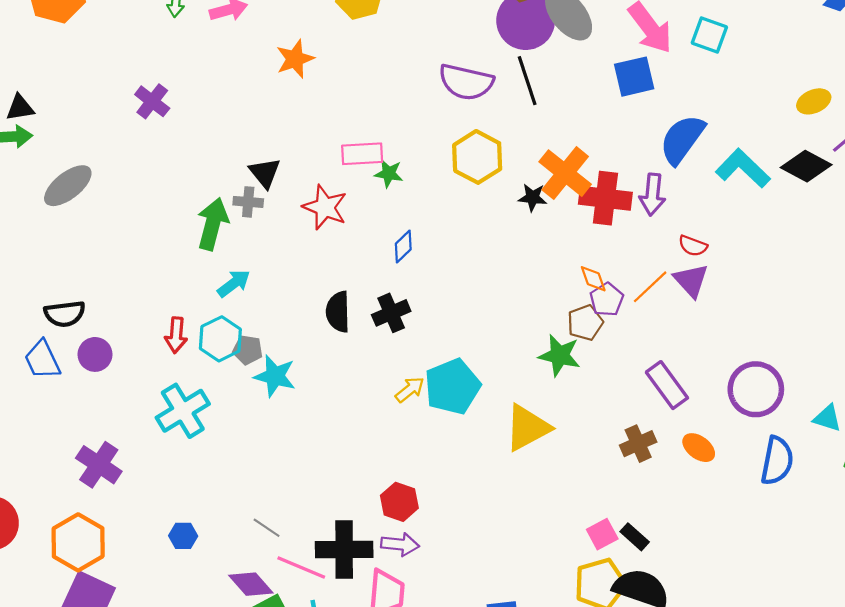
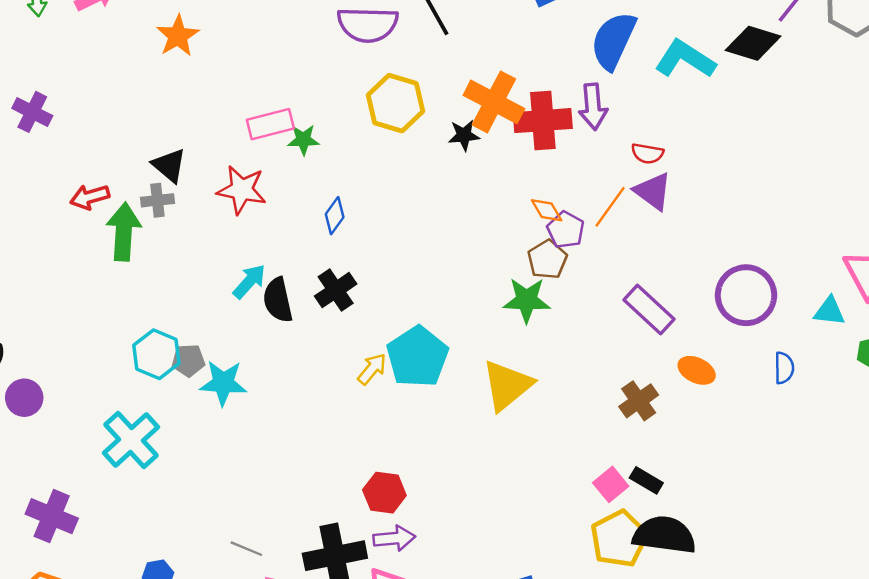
cyan arrow: (234, 283) -> (249, 282), moved
red arrow: (176, 335) -> (90, 197), moved, turned 80
brown cross: (638, 444) -> (639, 401), moved
blue semicircle: (777, 461) -> (784, 368), size x0.6

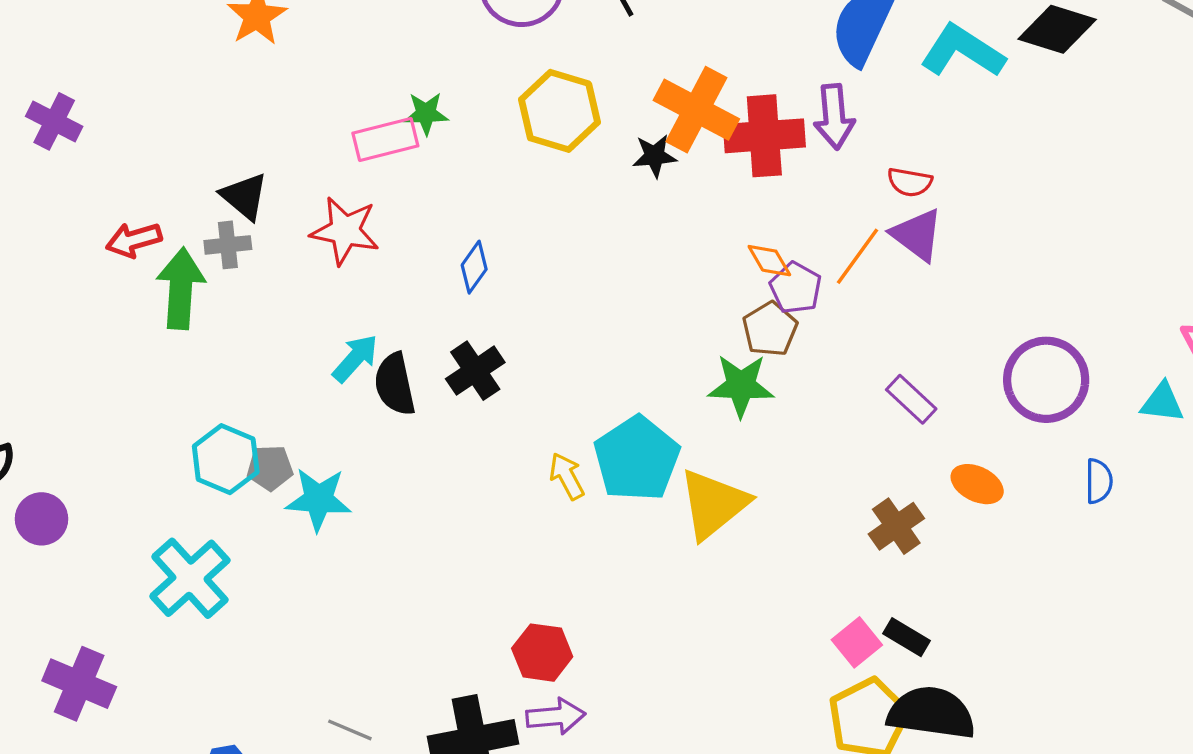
green star: (303, 140) -> (426, 113), moved
purple rectangle: (649, 310) -> (911, 399), size x0.7
cyan pentagon: (417, 357) -> (637, 459), moved
yellow arrow: (372, 369) -> (567, 476), moved, turned -68

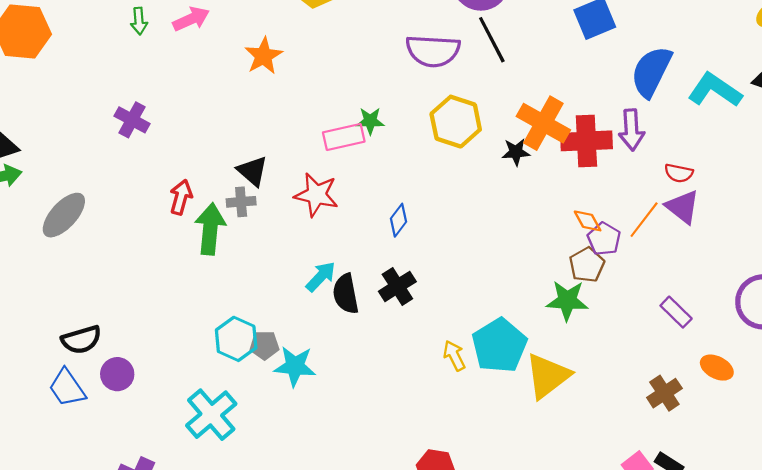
red arrow: (134, 240) -> (181, 197), turned 120

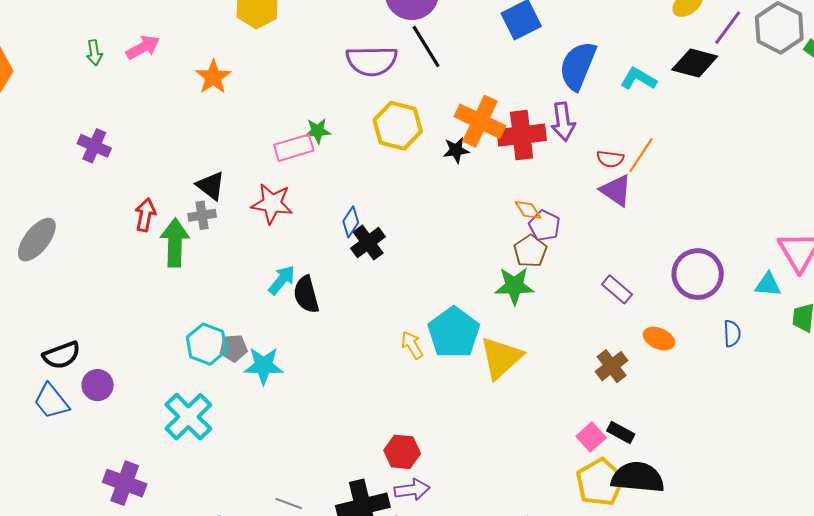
cyan L-shape: (715, 90) -> (638, 79), size x0.7
orange line: (644, 220) -> (641, 155), moved
black cross: (397, 286) -> (368, 243), moved

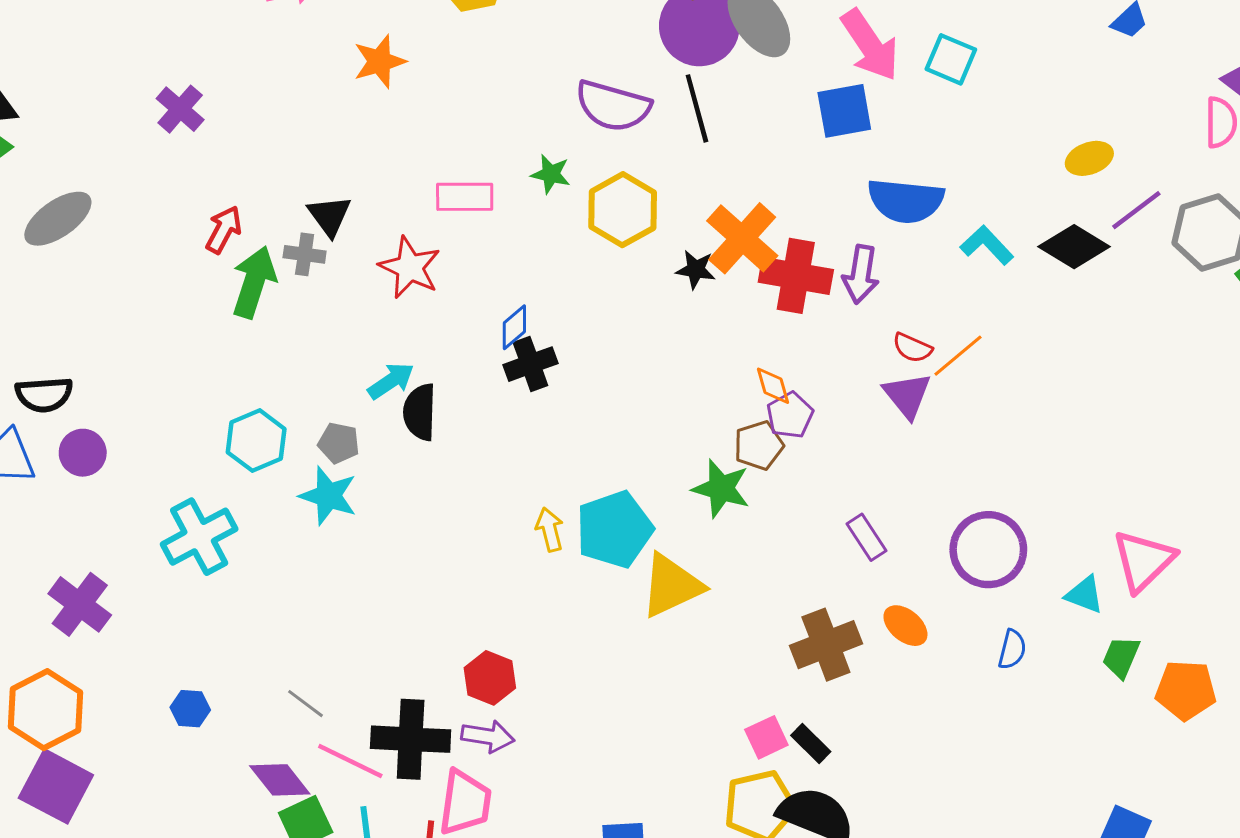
blue semicircle: (578, 66) -> (906, 201), turned -123
green star: (318, 131) -> (551, 174), moved
gray pentagon: (233, 348) -> (339, 443), moved
brown cross: (612, 366) -> (826, 645), size x1.4

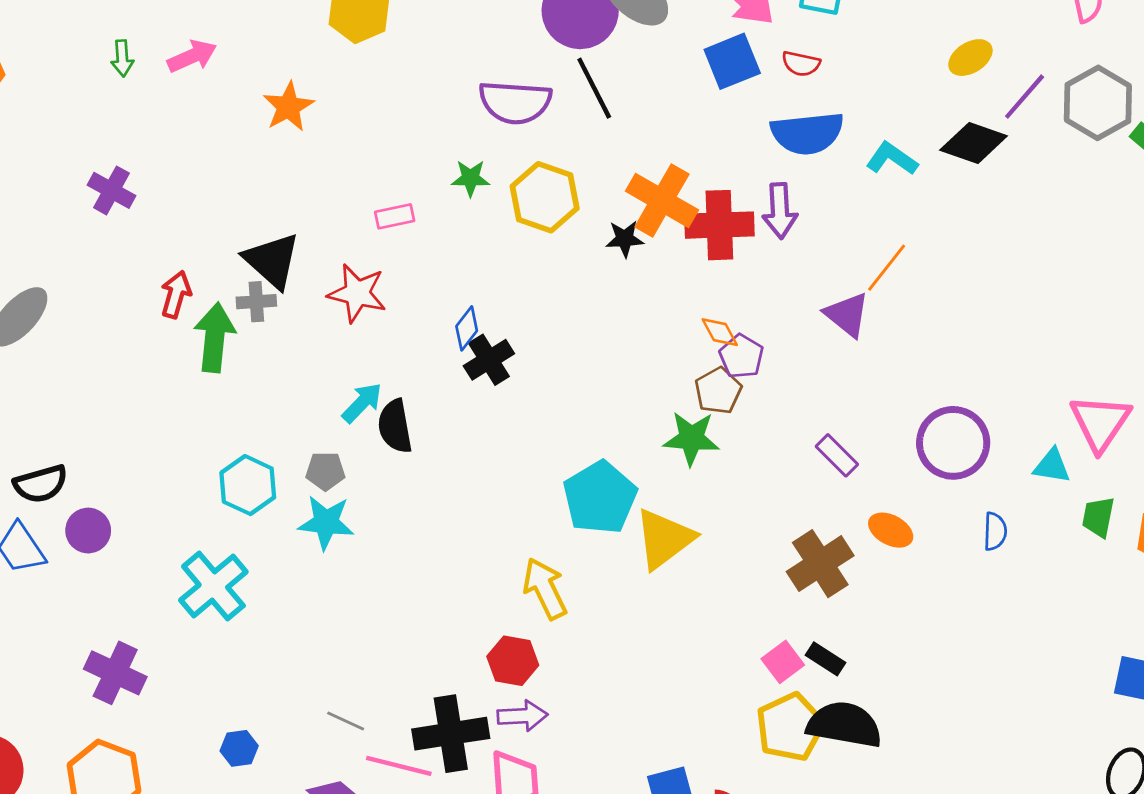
pink rectangle: (465, 197) -> (395, 216), size x0.7
black triangle: (330, 216) -> (272, 261), size x1.4
red semicircle: (912, 348) -> (801, 64), moved
yellow arrow: (550, 529) -> (545, 589), moved, size x1.5

